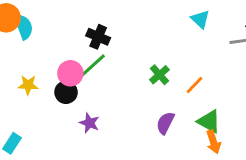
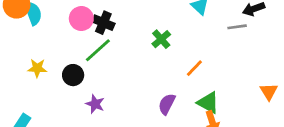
pink circle: (70, 73) -> (81, 19), moved
green cross: (159, 75) -> (161, 39), moved

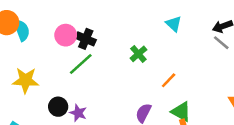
gray line: (237, 27) -> (221, 43), moved, turned 48
yellow star: (37, 68) -> (25, 80), size x1.5
black circle: (73, 75) -> (58, 107), moved

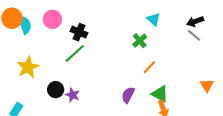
pink circle: (66, 35) -> (52, 19), moved
green cross: (138, 54) -> (140, 41), moved
yellow star: (25, 80) -> (28, 67), turned -30

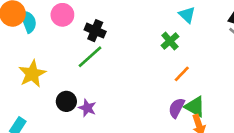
purple semicircle: (128, 95) -> (177, 108), moved

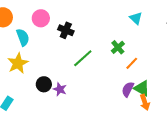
cyan semicircle: (28, 21) -> (23, 37), moved
green cross: (170, 41) -> (118, 47), moved
green line: (90, 57) -> (83, 58), moved

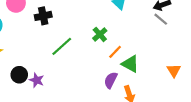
black cross: (66, 30) -> (43, 16), turned -35
green triangle: (142, 88) -> (130, 64), moved

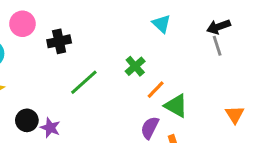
gray line: (161, 19) -> (217, 46), turned 32

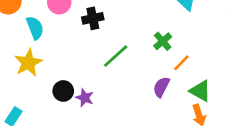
green triangle: (176, 106) -> (200, 91), moved
purple semicircle: (150, 128) -> (161, 87), moved

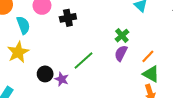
green line: (116, 56) -> (84, 60), moved
orange line: (181, 63) -> (148, 56), moved
purple semicircle: (161, 87) -> (121, 53), moved

